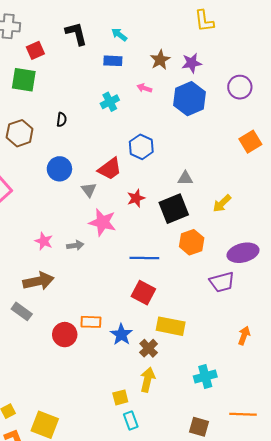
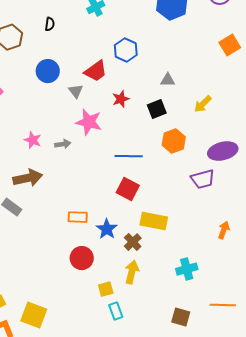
black square: (174, 209) -> (157, 109), size x0.7
red circle: (65, 335) -> (82, 258), moved

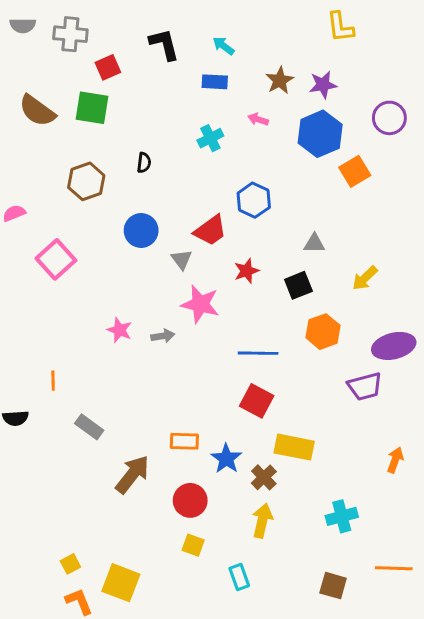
orange square: (230, 45) -> (355, 171), moved
brown arrow: (28, 178) -> (132, 474), moved, turned -40
yellow square: (106, 289) -> (193, 545), moved, turned 35

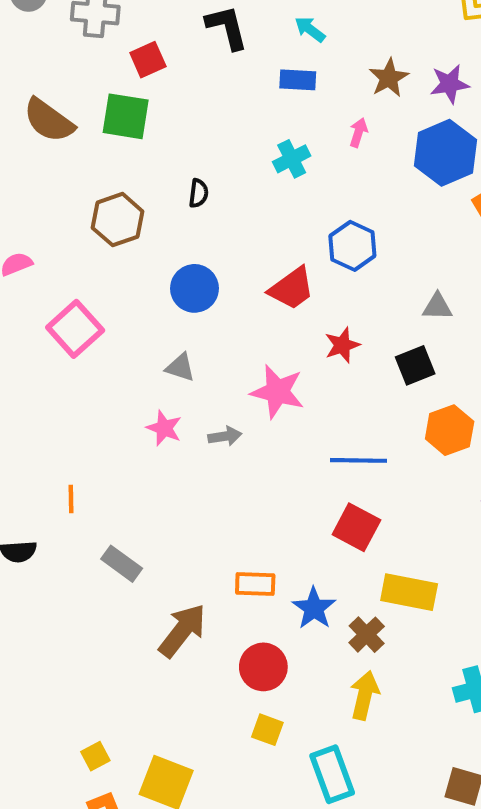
pink arrow: (258, 119) -> (358, 133), turned 90
gray triangle: (182, 259) -> (180, 367), moved, turned -35
cyan rectangle: (239, 577) -> (332, 774), size x1.5

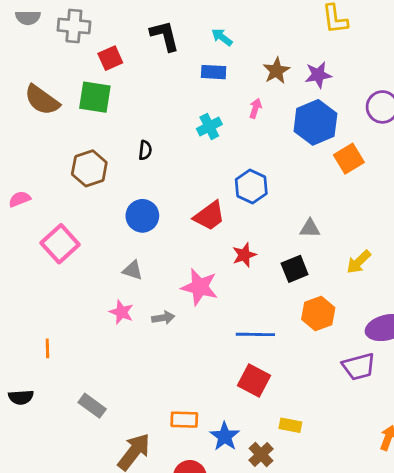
orange line: (71, 499) -> (47, 348), moved
yellow rectangle: (409, 592) -> (290, 425), size x0.6

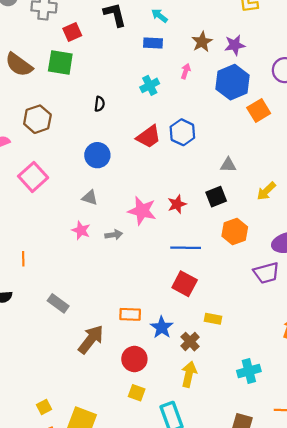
brown hexagon: (89, 168) -> (37, 119), moved
red trapezoid: (209, 216) -> (149, 137), moved
red star: (244, 255) -> (177, 204), moved

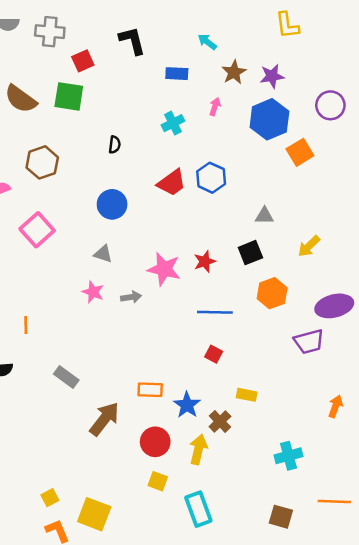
cyan arrow: (160, 16) -> (207, 42), moved
red square: (185, 284) -> (214, 354), size x0.6
yellow arrow: (189, 374) -> (198, 449), moved

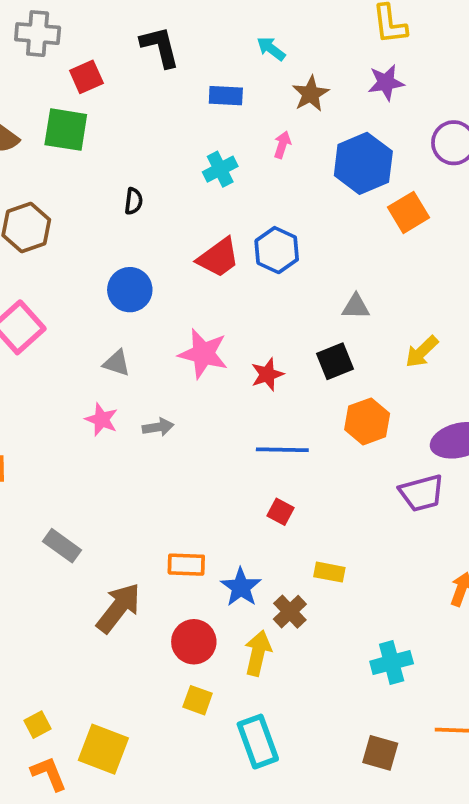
purple star: (272, 76) -> (386, 82), moved
pink star: (164, 269) -> (203, 354), moved

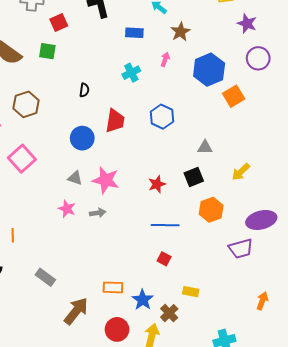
purple star: (386, 82) -> (247, 24), moved, turned 30
green square: (66, 130) -> (47, 51), size x0.7
red trapezoid: (218, 258) -> (115, 121), moved, turned -45
pink star: (203, 354) -> (106, 180), moved

